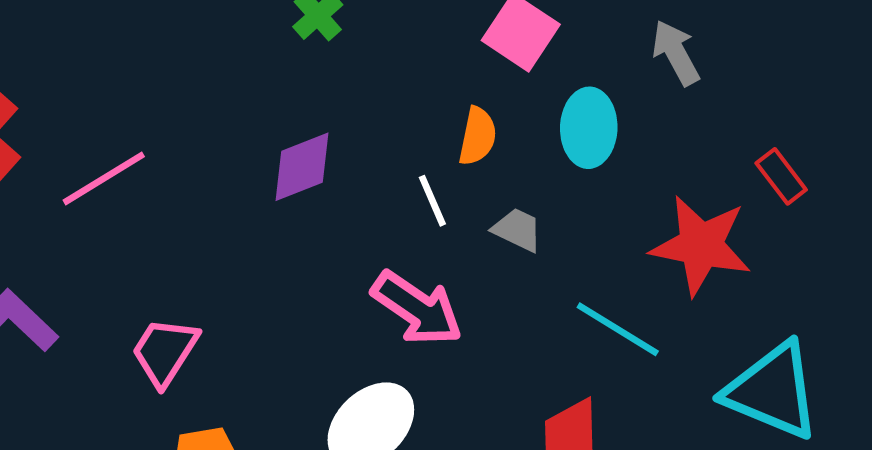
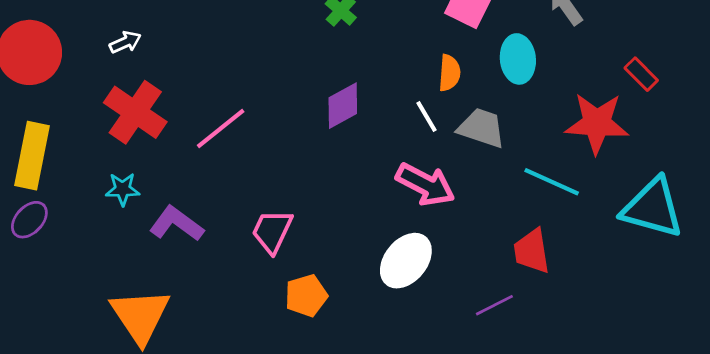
gray trapezoid: (517, 230) -> (482, 128), size x1.5

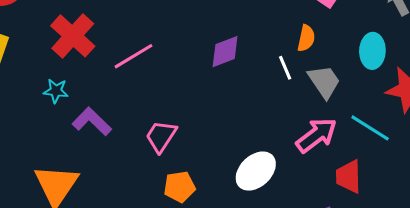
cyan ellipse: (518, 59) -> (372, 51), moved
gray trapezoid: (482, 128) -> (324, 82), turned 30
pink arrow: (425, 185) -> (316, 135), moved, turned -72

